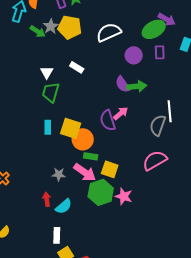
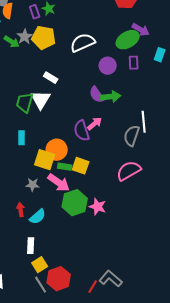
white triangle: (47, 72) -> (41, 100), moved, size x1.5
yellow square: (71, 128) -> (45, 160), moved
yellow square: (110, 169) -> (81, 166), moved

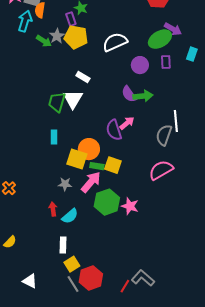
purple rectangle: (35, 12) -> (71, 19), moved
pink arrow: (59, 183) -> (91, 182), turned -85

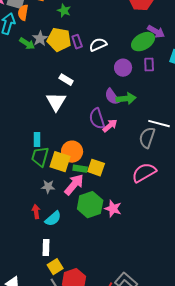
purple rectangle: (71, 19) -> (77, 42), moved
white semicircle: (115, 42) -> (98, 45), size x0.7
green trapezoid: (57, 102) -> (40, 157), moved
white line: (176, 121) -> (159, 124), turned -70
purple semicircle: (114, 130) -> (97, 119), moved

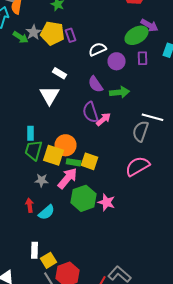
white semicircle: (98, 45) -> (98, 49), moved
purple semicircle: (112, 97) -> (96, 84), moved
white rectangle: (46, 248) -> (34, 250), moved

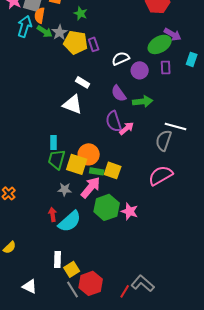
gray star: (34, 32) -> (60, 32), moved
green arrow: (20, 37) -> (45, 31), moved
white triangle: (50, 95) -> (73, 104), turned -40
cyan semicircle: (46, 212) -> (70, 221), size x1.4

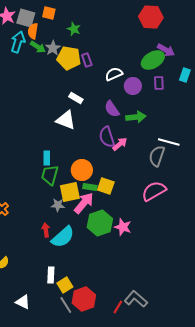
yellow square: (77, 164) -> (70, 192), moved, turned -30

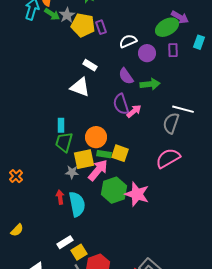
pink star: (123, 227) -> (137, 194), size x1.4
cyan semicircle: (63, 237) -> (77, 204), turned -60
white rectangle: (51, 275) -> (65, 242), turned 56

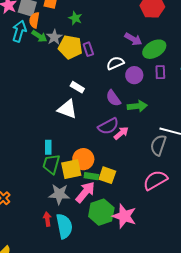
purple arrow: (180, 17) -> (133, 39), moved
purple semicircle: (121, 104) -> (108, 126), turned -100
yellow square: (84, 159) -> (71, 169), moved
gray star: (72, 172) -> (59, 194), size x1.5

